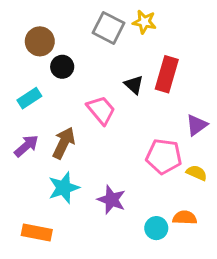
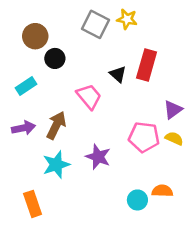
purple arrow: (26, 146) -> (23, 128), turned 30
yellow semicircle: (197, 173) -> (174, 138), moved
purple star: (111, 200) -> (98, 157), moved
orange rectangle: (37, 233) -> (33, 204), turned 60

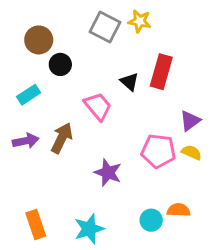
cyan star: (56, 165) -> (89, 229), moved

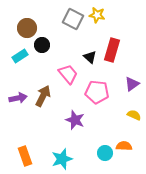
cyan rectangle: (29, 95) -> (20, 56), moved
pink pentagon: (158, 151) -> (97, 92), moved
yellow semicircle: (192, 152) -> (134, 115), moved

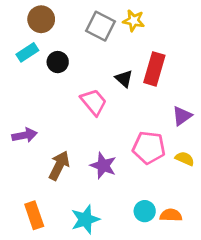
brown circle: (27, 28) -> (41, 19), moved
cyan rectangle: (20, 56) -> (27, 52), moved
pink pentagon: (97, 92) -> (149, 148), moved
brown arrow: (43, 96) -> (59, 166), moved
orange semicircle: (124, 146) -> (171, 215), moved

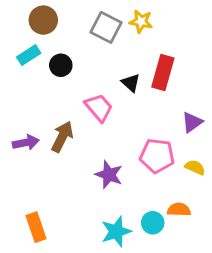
brown arrow: (59, 166) -> (62, 137), moved
orange semicircle: (171, 215) -> (179, 210), moved
cyan star: (85, 219) -> (116, 231), moved

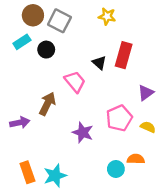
gray square: (106, 27) -> (59, 21), moved
purple arrow: (26, 143) -> (20, 123), moved
pink pentagon: (157, 156) -> (119, 118), turned -30
cyan star: (116, 231) -> (55, 176), moved

